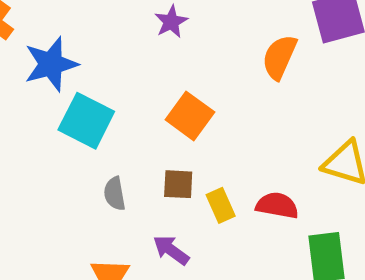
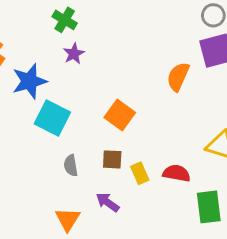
purple star: (171, 22) -> (74, 54), moved

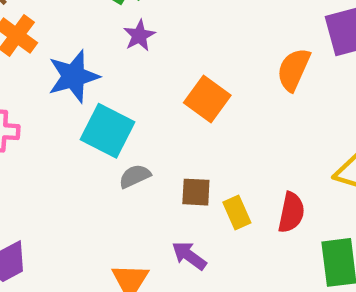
orange square: (120, 115) -> (207, 99), moved
gray semicircle: (71, 166) -> (135, 176), moved, turned 75
red semicircle: (177, 173) -> (291, 212), turned 92

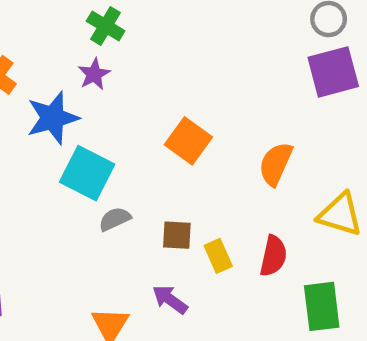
purple star: (139, 35) -> (94, 74), moved
orange semicircle: (294, 70) -> (276, 164), moved

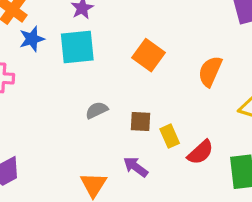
blue star: (53, 118) -> (32, 39), moved, size x0.7
cyan square: (87, 173) -> (77, 47), moved, turned -33
red semicircle: (273, 256) -> (200, 152), moved, turned 36

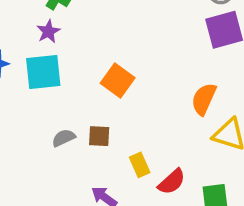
orange semicircle: (210, 71) -> (204, 99), moved
brown square: (140, 122) -> (99, 136), moved

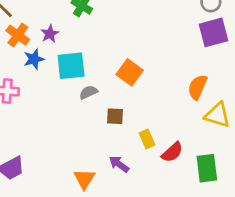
purple star: (48, 31) -> (50, 34), moved
gray semicircle: (64, 138) -> (88, 92), moved

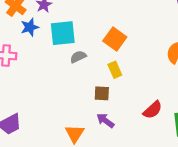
brown square: (115, 116) -> (102, 93), moved
yellow rectangle: (147, 139) -> (115, 70), moved

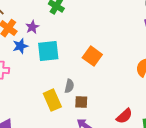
gray semicircle: (78, 57) -> (69, 86), moved, turned 128
yellow rectangle: (115, 70) -> (52, 100), moved, size x1.5

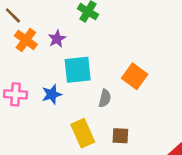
blue star: (20, 46) -> (52, 94), moved
gray semicircle: (69, 86) -> (105, 98), moved

